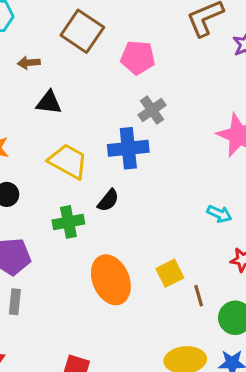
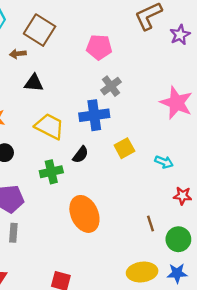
brown square: (82, 31) -> (40, 30), moved
yellow square: (170, 273) -> (124, 148), moved

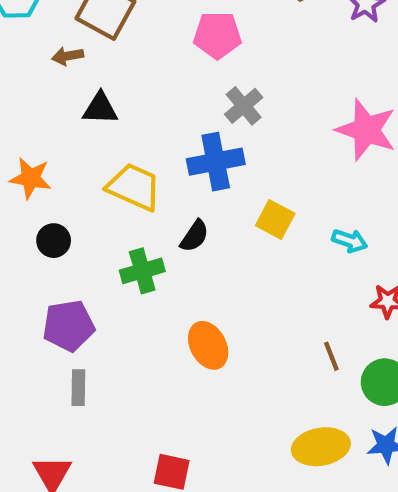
yellow square: (124, 148) -> (275, 219), turned -30
orange ellipse: (84, 214) -> (208, 345), size x0.7

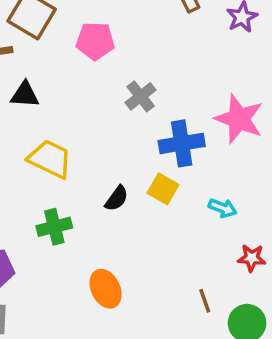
pink pentagon: (217, 35) -> (95, 41), moved
blue cross: (216, 162) -> (182, 143), moved
black semicircle: (194, 236) -> (117, 198), moved

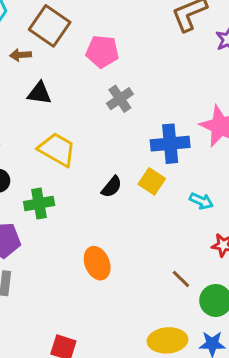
gray cross: (141, 96) -> (120, 99), moved
green cross: (54, 227) -> (39, 204), moved
brown line: (205, 301) -> (181, 279), turned -30

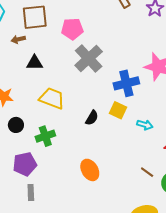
brown square: (50, 26) -> (35, 17), turned -32
gray cross: (120, 99) -> (89, 58), size x1.6
cyan arrow: (201, 201) -> (145, 125), moved

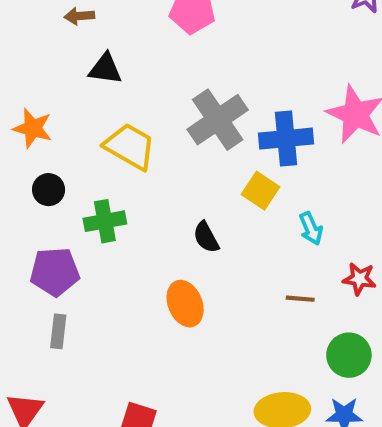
gray cross: (89, 58) -> (218, 120), moved
black semicircle: (92, 118) -> (206, 237), moved, turned 112
cyan arrow: (145, 125) -> (311, 228), turned 42
brown line: (147, 172) -> (300, 299), moved, turned -40

